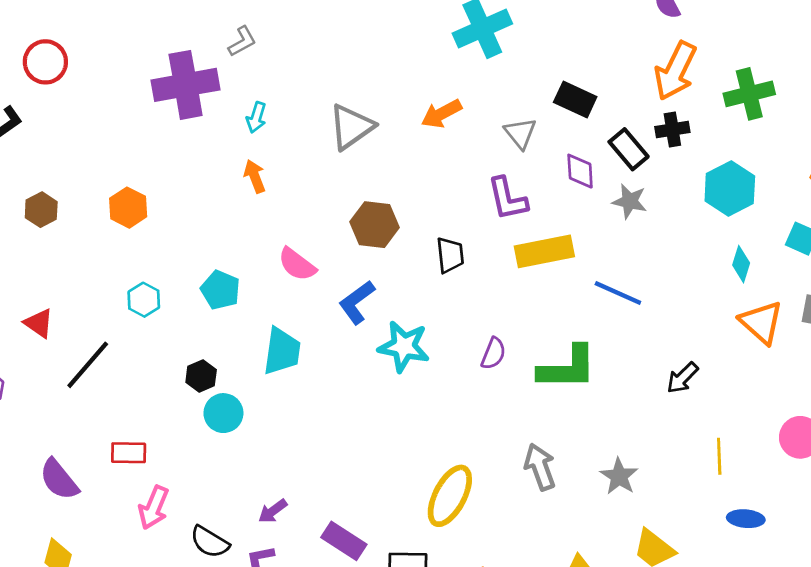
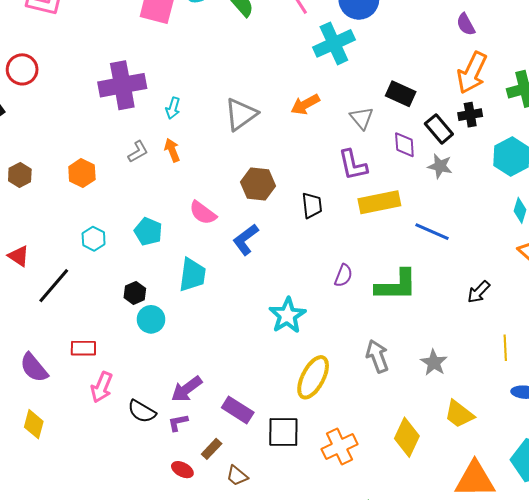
gray L-shape: (242, 41) -> (138, 152), moved
cyan star: (404, 346) -> (287, 315), moved, turned 30
purple arrow: (273, 511) -> (187, 389), size x1.5

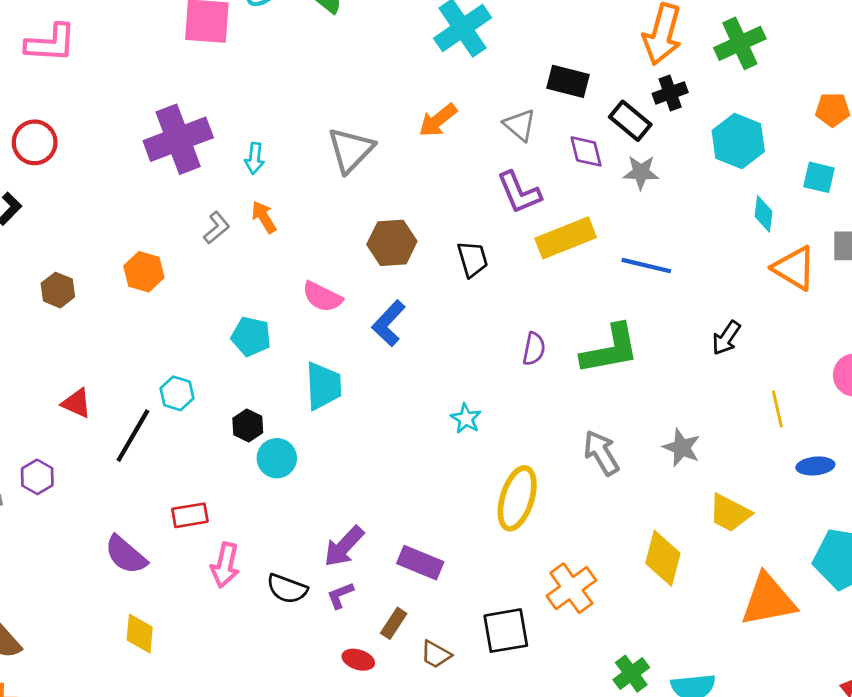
cyan hexagon: (94, 239) -> (177, 393), moved
cyan star: (287, 315) -> (466, 419), size x0.6
black square: (283, 432) -> (506, 631), moved

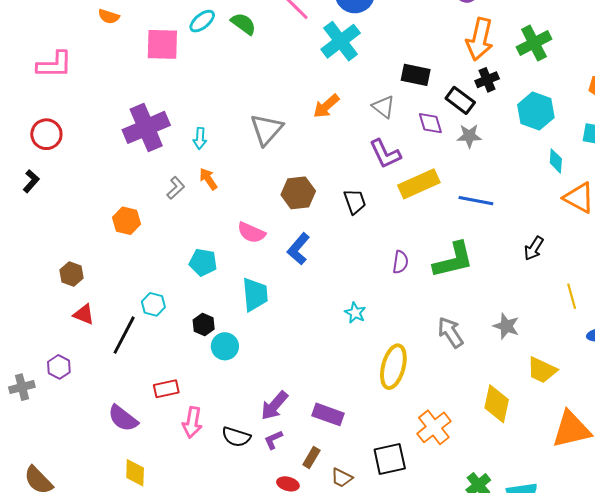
brown hexagon: (58, 290) -> (72, 274), moved

